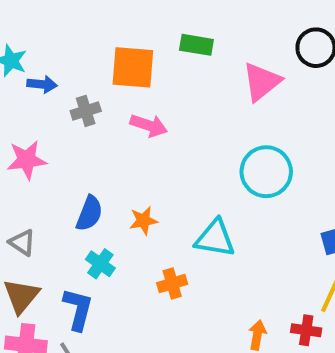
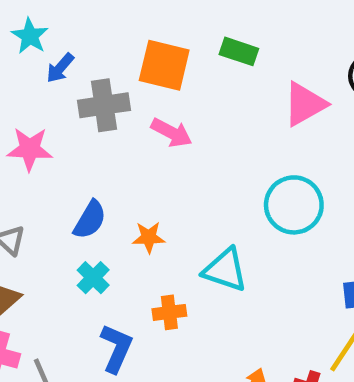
blue arrow: (42, 84) -> (60, 68), turned 116
gray cross: (86, 111) -> (104, 105), size x1.5
blue L-shape: (78, 309) -> (116, 348), moved

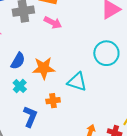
orange star: (149, 237) -> (44, 68), size x1.6

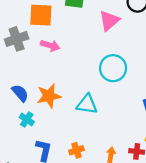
blue semicircle: (18, 61) -> (20, 93), turned -60
orange cross: (53, 101) -> (76, 150), moved

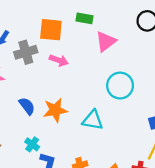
pink triangle: (109, 21) -> (106, 41), moved
cyan cross: (27, 119) -> (32, 144), moved

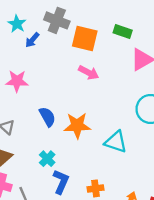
gray cross: (26, 52) -> (57, 20), moved, turned 30

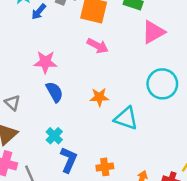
pink star: (17, 81) -> (45, 62), moved
orange star: (77, 126) -> (99, 97), moved, size x0.7

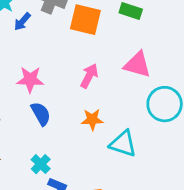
pink triangle: (153, 32) -> (137, 65), moved, turned 45
pink arrow: (98, 46) -> (89, 76), moved, turned -90

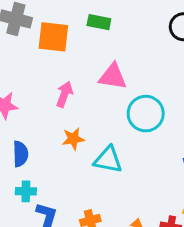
blue semicircle: (41, 114) -> (20, 154), moved, turned 35
cyan cross: (41, 164) -> (26, 191), turned -36

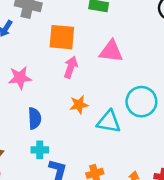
orange square: (53, 37) -> (62, 37), moved
cyan circle: (146, 114) -> (141, 102), moved

